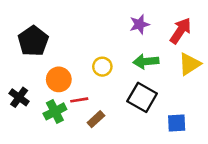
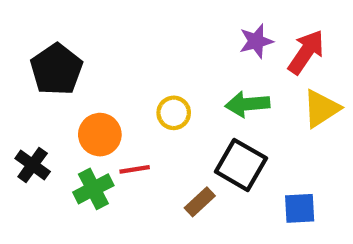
purple star: (139, 24) -> (256, 41), moved
brown rectangle: (96, 119) -> (200, 202), moved

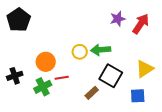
black pentagon: (56, 69) -> (19, 20), moved
green arrow: (247, 104) -> (101, 50), moved
yellow triangle: (321, 109) -> (145, 69), moved
black cross: (33, 165) -> (15, 76), turned 35

